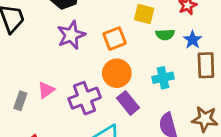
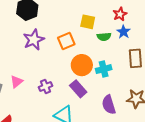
blue star: (193, 40) -> (123, 32), moved
orange circle: (117, 73) -> (82, 65), moved
purple cross: (85, 98) -> (45, 87), size x0.6

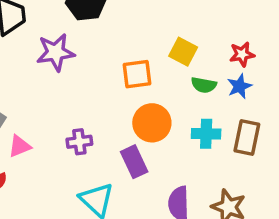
purple star: (34, 40) -> (56, 52), moved
cyan cross: (104, 69) -> (206, 134), moved
pink triangle: (16, 82) -> (20, 146), moved

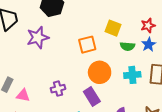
pink triangle: (20, 146) -> (23, 95), turned 40

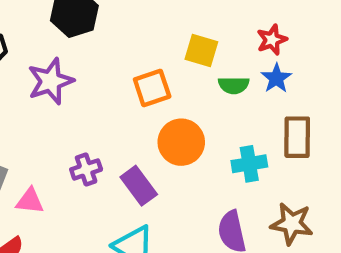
cyan cross: (132, 75) -> (249, 164), moved
purple cross: (58, 89) -> (86, 169), moved
purple rectangle: (92, 97) -> (139, 186), moved

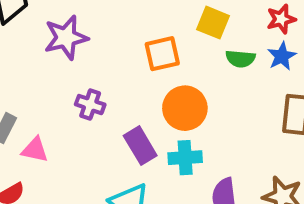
cyan cross: (249, 164) -> (185, 158), moved
purple cross: (86, 169) -> (90, 104), moved, turned 32

